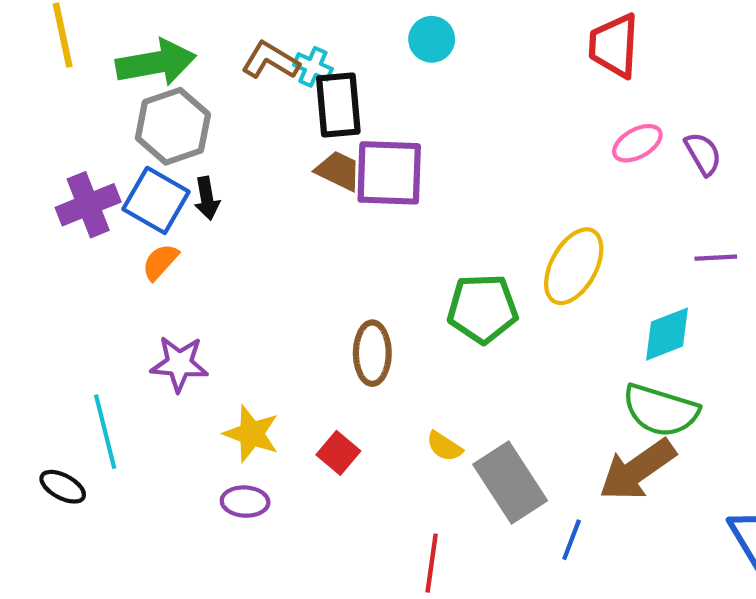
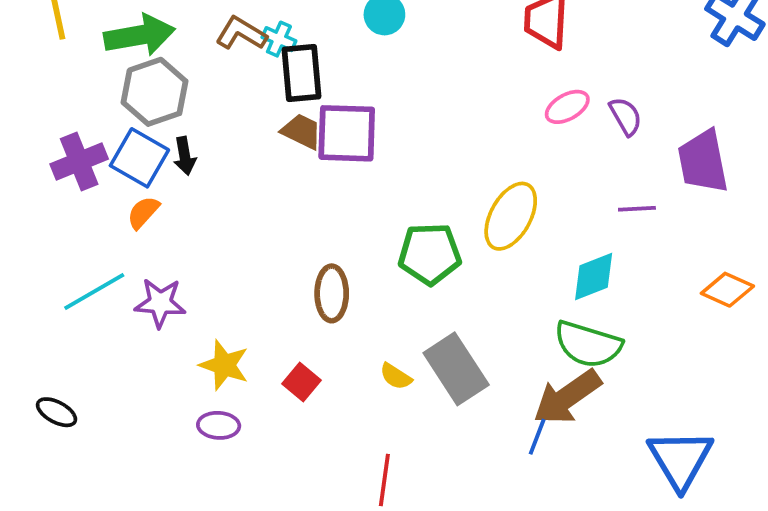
cyan line: (105, 432) -> (94, 292), moved, turned 74
gray rectangle: (510, 482) -> (456, 369), moved
blue line: (572, 540) -> (537, 437), moved

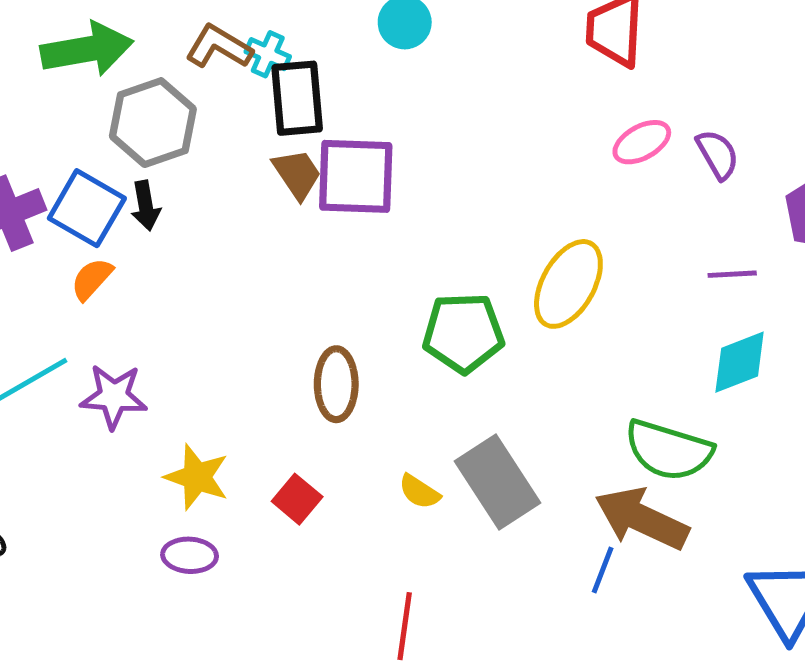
gray hexagon: (155, 92) -> (153, 123), moved
brown trapezoid: (302, 131) -> (297, 174), turned 30
cyan diamond: (594, 276) -> (740, 362), moved
brown arrow: (567, 397) -> (642, 519), turned 60

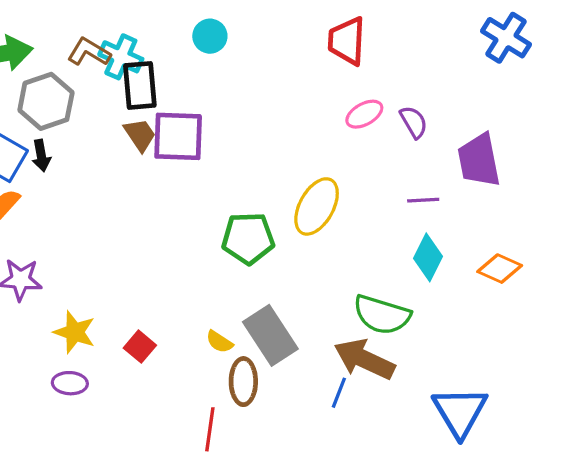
cyan cross: (268, 54) -> (121, 57), size x1.5
cyan diamond: (740, 362) -> (428, 257), turned -42
brown ellipse: (336, 384) -> (243, 382), moved

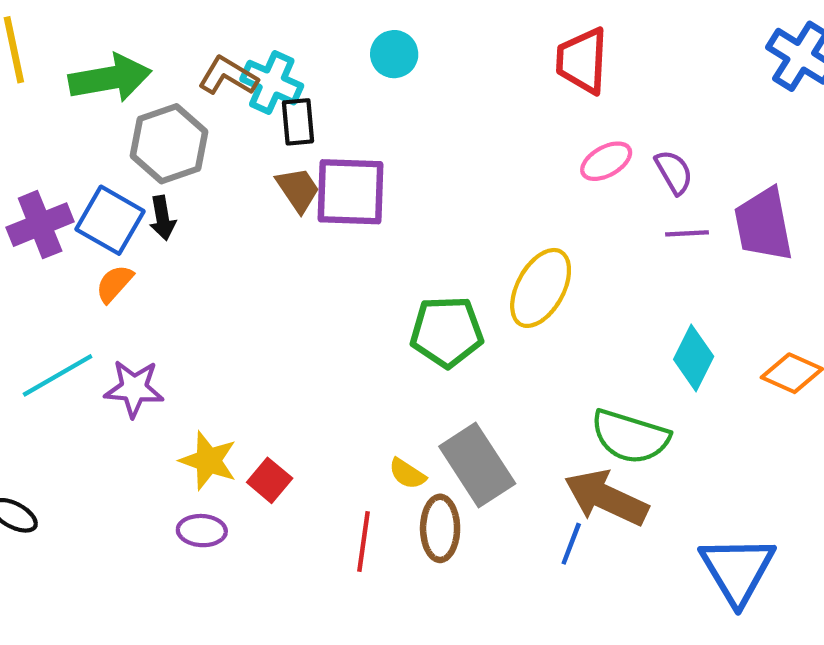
black rectangle: (140, 85) -> (298, 122), size x0.7
purple line: (423, 200) -> (687, 233), moved
red square: (140, 347) -> (270, 480), moved
red line: (210, 429) -> (364, 541), moved

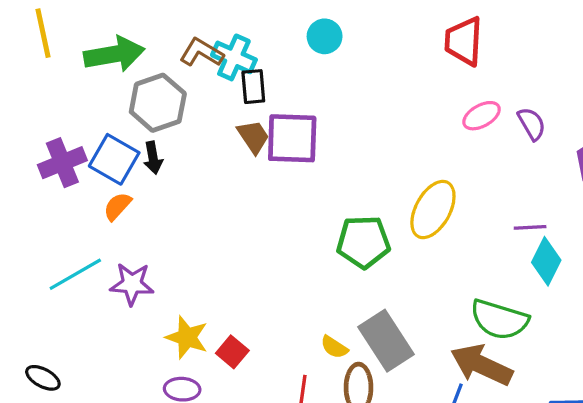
purple line: (687, 233) -> (530, 227), moved

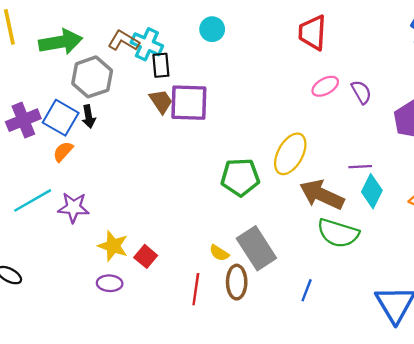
brown arrow: (482, 365) -> (322, 195), moved

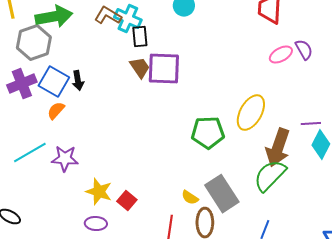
gray hexagon: (92, 77) -> (34, 43), moved
purple semicircle: (361, 92) -> (304, 50), moved
brown arrow: (322, 195) -> (278, 148), turned -96
green semicircle: (338, 233) -> (270, 176), moved, turned 117

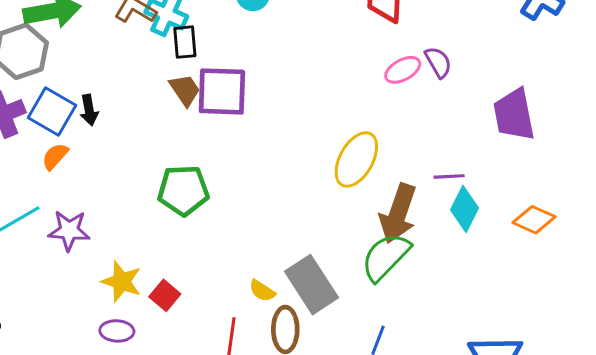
green pentagon: (208, 133) -> (183, 190), moved

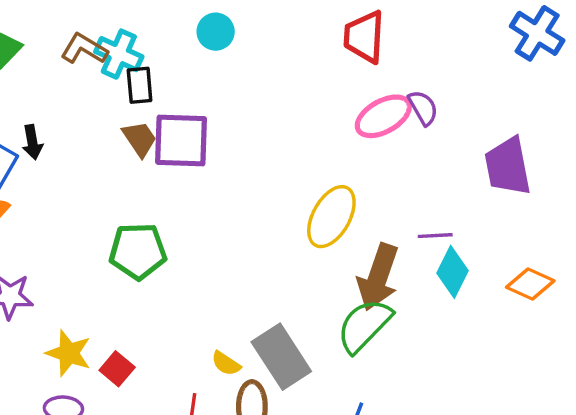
pink ellipse: (403, 70) -> (383, 116), size x1.4
black arrow: (89, 110) -> (32, 142), moved

